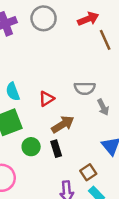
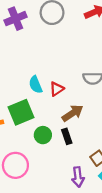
cyan semicircle: (13, 92) -> (36, 85), moved

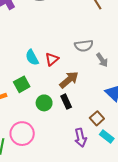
green square: (21, 112) -> (22, 84), size x0.7

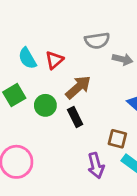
gray arrow: (102, 60) -> (123, 59), turned -40
green circle: (44, 103) -> (45, 105), moved
brown square: (97, 118) -> (117, 139), turned -32

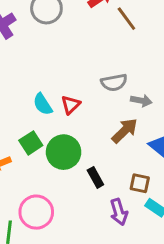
brown arrow: (78, 87) -> (125, 131), moved
green circle: (45, 105) -> (64, 152), size x1.5
black rectangle: (75, 117) -> (95, 177), moved

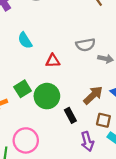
cyan semicircle: (43, 104) -> (25, 40), moved
red triangle: (71, 105) -> (53, 61), turned 40
brown arrow: (125, 131) -> (93, 95), moved

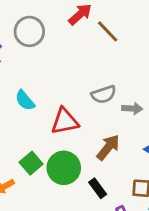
red triangle: (53, 61) -> (65, 121), size x1.5
brown arrow: (93, 95) -> (108, 147), moved

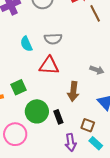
gray semicircle: (104, 94) -> (53, 39), moved
brown arrow: (108, 147) -> (73, 91), turned 132
green circle: (64, 168) -> (37, 111), moved

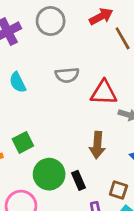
cyan semicircle: (26, 44) -> (18, 82), moved
red triangle: (49, 66) -> (104, 93), moved

